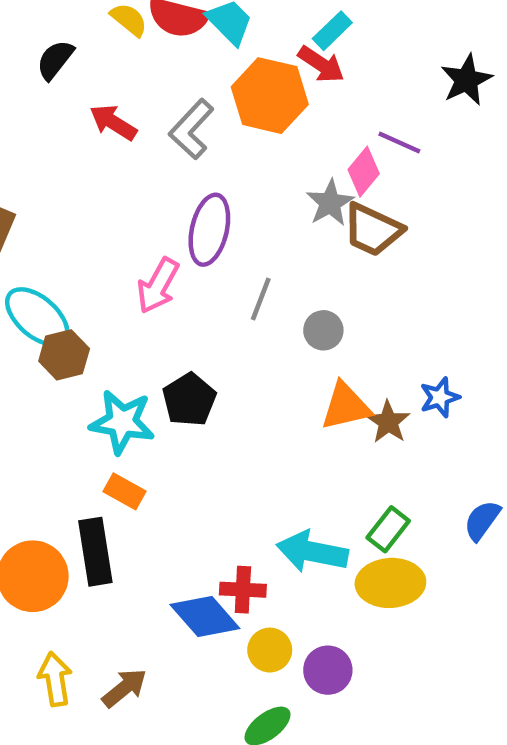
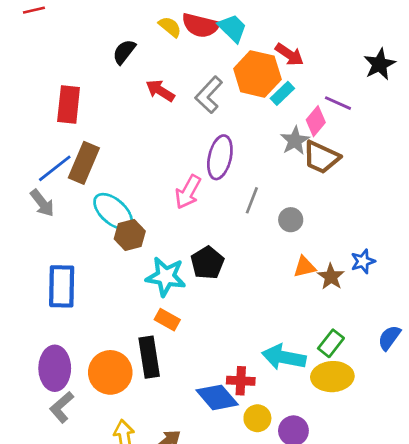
cyan rectangle: (332, 31) -> (282, 93), moved
orange triangle: (346, 406) -> (305, 267), size x0.7

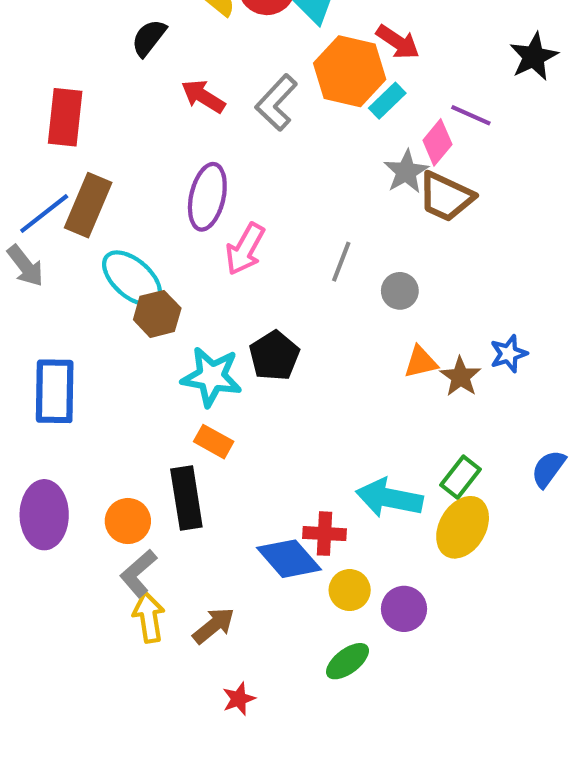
purple ellipse: (220, 157) -> (207, 197), moved
orange circle: (110, 372) -> (128, 521), size x0.7
yellow ellipse: (332, 377) -> (463, 527), turned -57
gray L-shape: (62, 407) -> (138, 573), moved

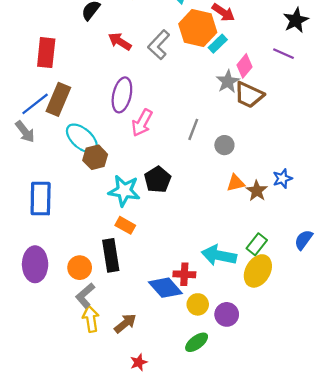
purple line: (471, 115) -> (284, 54), moved

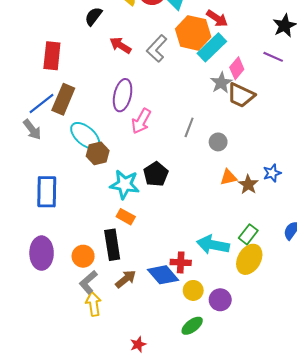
cyan rectangle: (218, 44) -> (212, 47), size x1.6
brown arrow: (125, 323) -> (126, 279), moved

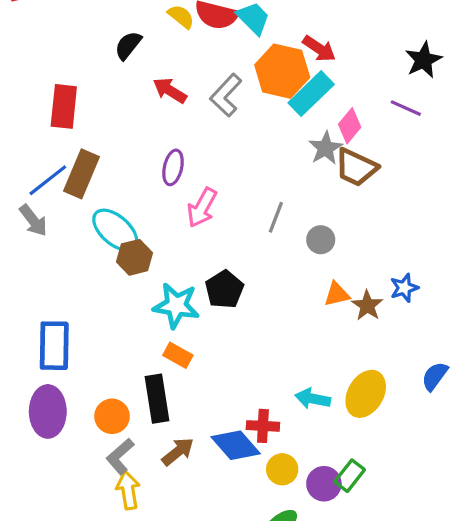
purple ellipse: (123, 95) -> (173, 167), size x0.7
blue rectangle: (47, 192) -> (54, 346), moved
green rectangle: (248, 234) -> (350, 476), moved
cyan arrow: (213, 245) -> (313, 399), size x0.7
yellow ellipse: (249, 259) -> (366, 394), moved

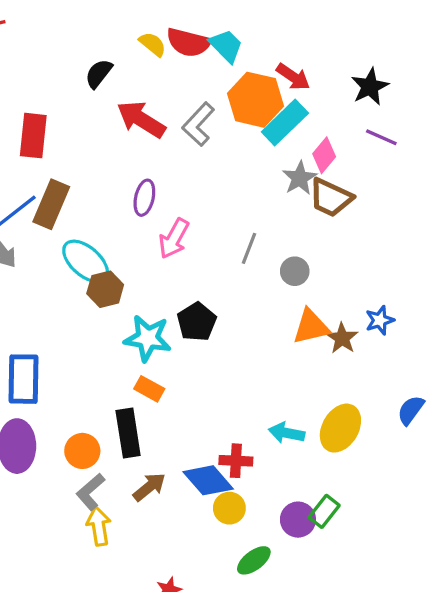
black star: (423, 60) -> (370, 87), moved
red arrow: (170, 90) -> (141, 119), size x1.4
orange triangle: (337, 294) -> (311, 327), size x1.4
yellow circle: (282, 469) -> (229, 508), moved

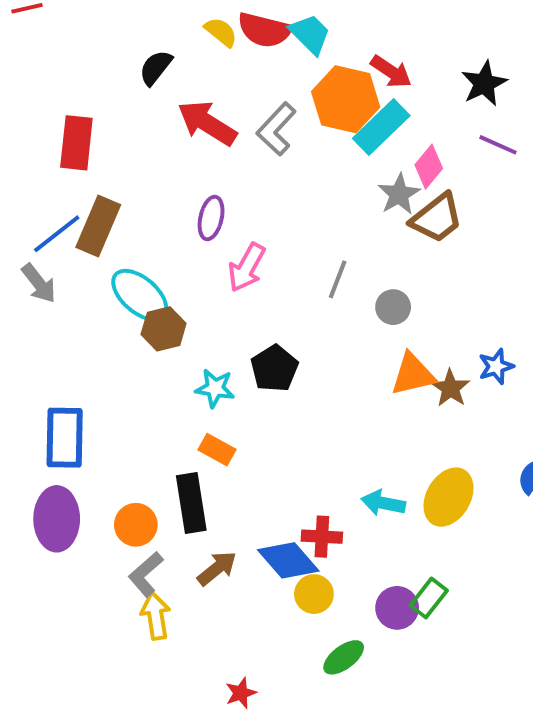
brown trapezoid: (331, 198) -> (437, 218), turned -63
cyan star: (148, 338) -> (215, 388), size x0.7

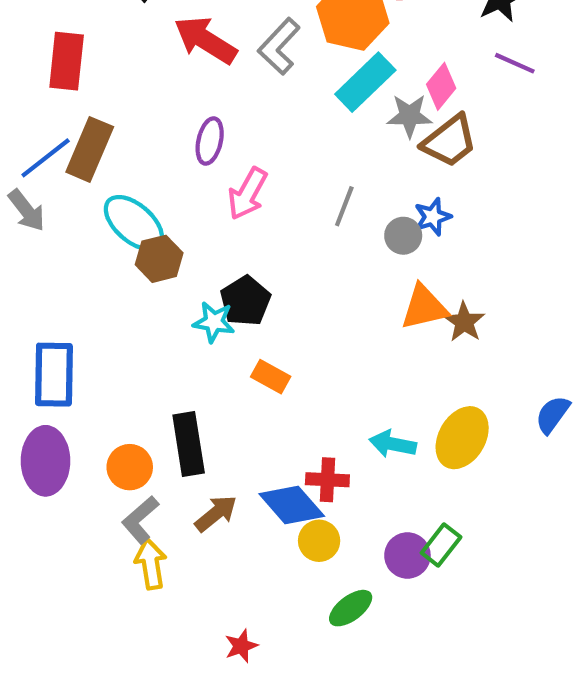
cyan rectangle: (381, 127) -> (365, 82), moved
gray star: (399, 194) -> (410, 116), turned 30
blue star: (496, 366) -> (433, 217), moved
black pentagon: (274, 368) -> (245, 301), moved
orange rectangle: (217, 450) -> (271, 377), moved

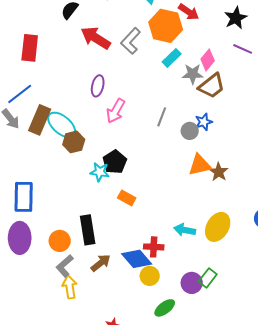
cyan rectangle: (365, 82) -> (172, 58), size x0.7
brown rectangle: (90, 149) -> (40, 120), moved

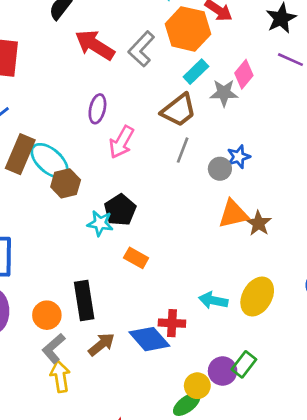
brown trapezoid: (212, 86) -> (179, 110), moved
yellow circle: (150, 276) -> (197, 386), moved

